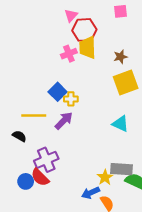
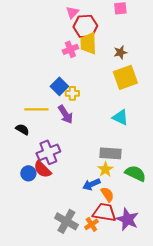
purple arrow: (64, 121) -> (65, 114), turned 102
gray rectangle: (121, 169) -> (110, 153), moved

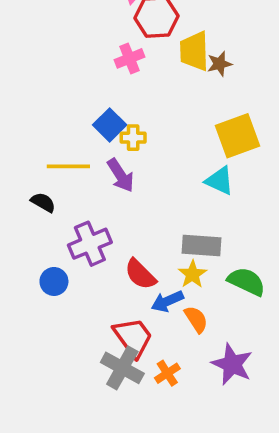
yellow trapezoid: (88, 43) -> (194, 51), moved
yellow square: (125, 77) -> (237, 136), moved
red semicircle: (42, 169) -> (140, 274), moved
red trapezoid: (104, 212) -> (133, 337), moved, turned 45

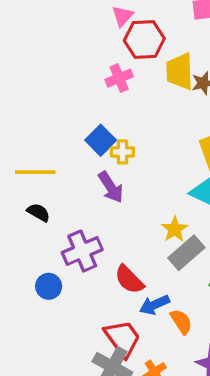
yellow line: (68, 166) -> (35, 172), moved
gray rectangle: (201, 246) -> (186, 253), turned -45
yellow star: (192, 274) -> (175, 229), moved

